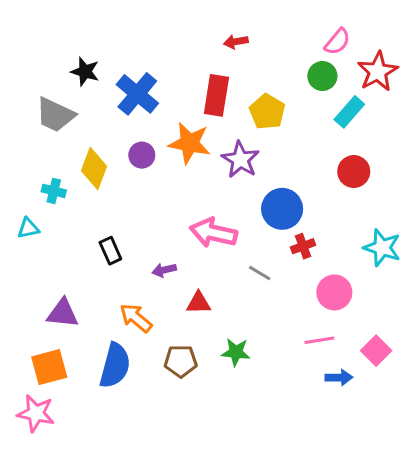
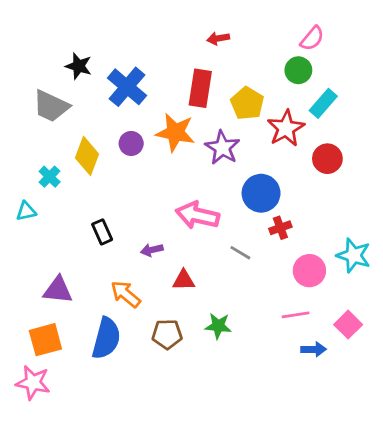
red star: (378, 72) -> (286, 128), moved
cyan cross: (54, 191) -> (50, 177), turned 30
cyan star: (382, 248) -> (354, 255), moved

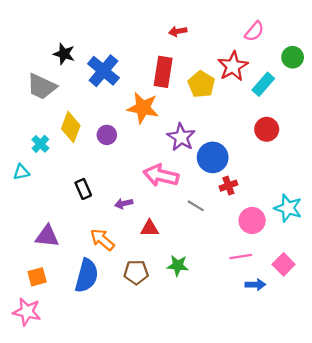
green circle: (298, 70) -> (293, 57), moved
red star: (286, 128) -> (233, 66), moved
purple circle: (131, 143) -> (107, 135), moved
purple star: (222, 148) -> (181, 137), moved
orange square: (45, 340) -> (37, 277), size x0.7

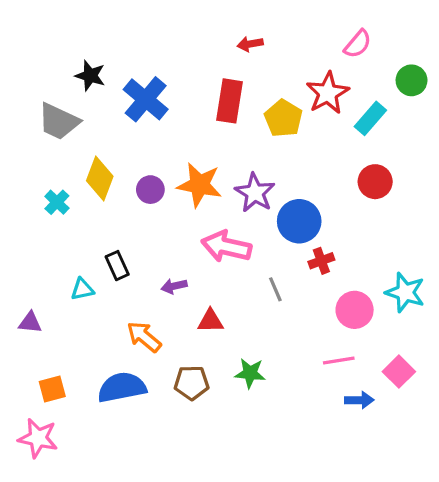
orange star: (143, 108) -> (199, 185), moved
cyan triangle: (21, 172) -> (82, 289), moved
gray line: (196, 206) -> (275, 289), turned 36
purple triangle: (47, 236) -> (30, 323), moved, size x0.7
blue semicircle: (87, 276) -> (122, 387), turned -116

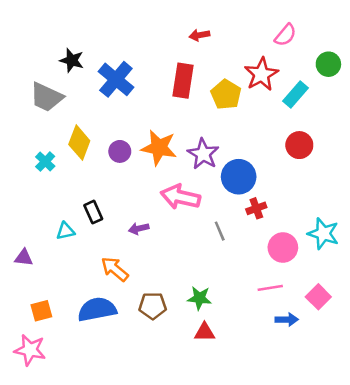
red triangle: (211, 321) -> (204, 332), moved

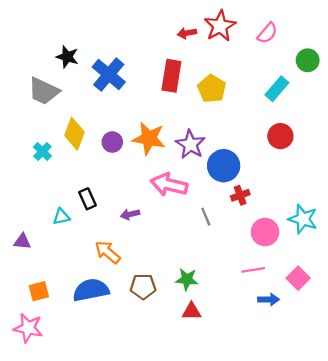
red star: (261, 74) -> (220, 26), moved

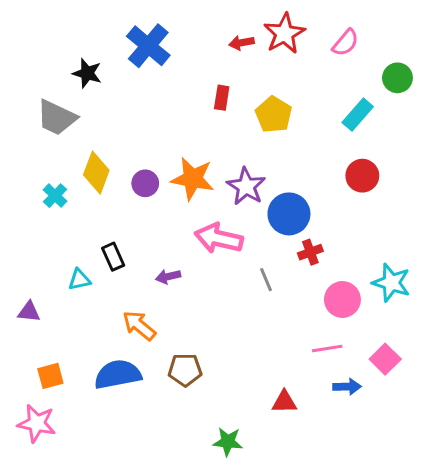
blue cross: (109, 75) -> (148, 46), moved
red rectangle: (171, 76) -> (222, 98), size x0.6
green star: (187, 279) -> (228, 442), moved
red triangle: (192, 311) -> (284, 402), moved

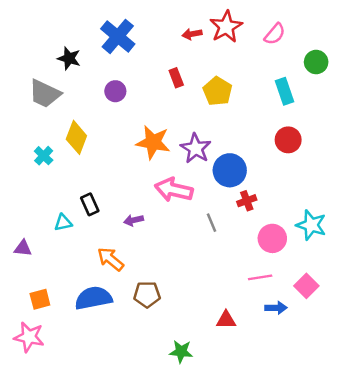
red rectangle: (222, 98) -> (176, 78), turned -30
cyan rectangle: (358, 115) -> (284, 91), turned -60
purple circle: (145, 183) -> (115, 91), moved

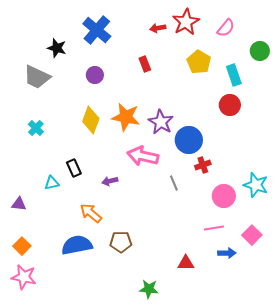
yellow pentagon: (218, 91) -> (199, 62), moved
yellow diamond: (76, 137) -> (91, 120), moved
red circle: (288, 140) -> (230, 105), moved
orange square: (40, 299) -> (22, 246), moved, turned -30

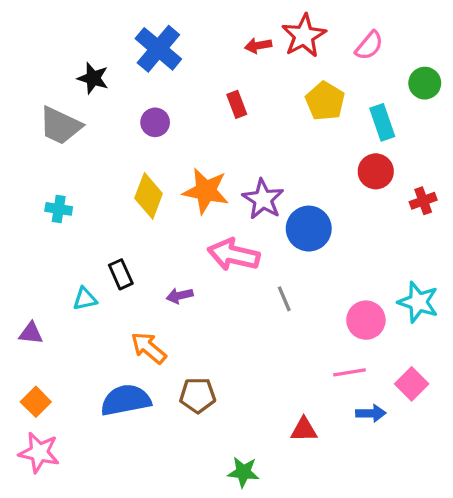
cyan cross: (36, 128) -> (59, 209), turned -35
red cross: (203, 165) -> (423, 201), moved

